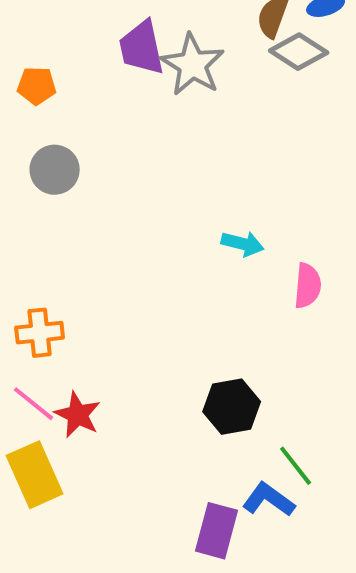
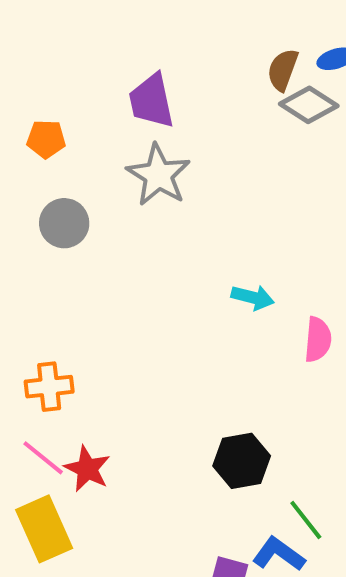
gray star: (193, 65) -> (158, 175), moved

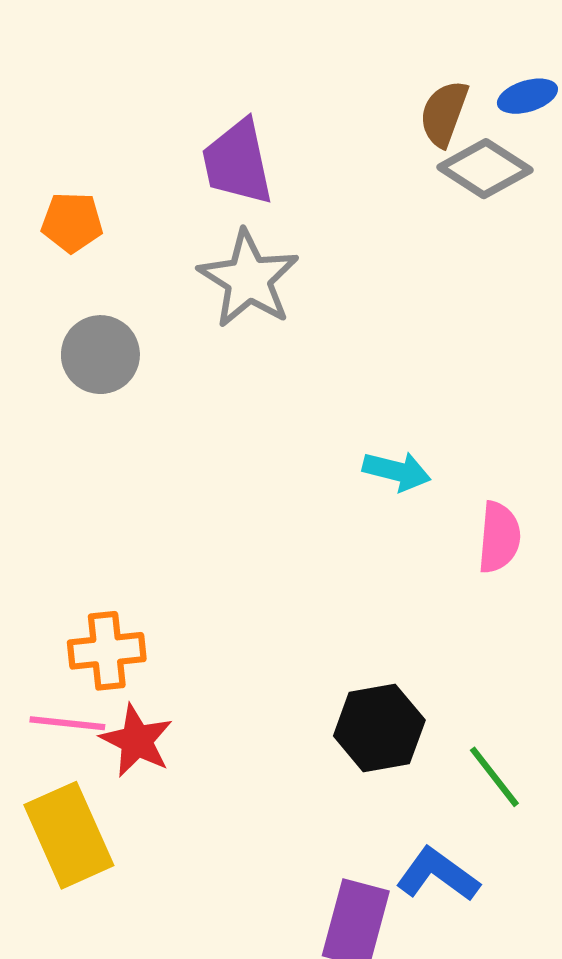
orange cross: (49, 387) -> (107, 651), moved
pink line: (43, 458) -> (67, 723), turned -33
green line: (306, 520) -> (494, 777), moved

